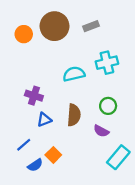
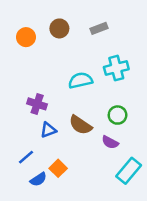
brown circle: (54, 26) -> (59, 28), size x0.6
brown semicircle: (74, 115) -> (80, 125), turned 120

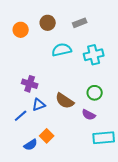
cyan semicircle: (80, 80) -> (62, 50), moved
blue line: (26, 157) -> (21, 116), moved
cyan rectangle: (129, 171) -> (104, 138), turned 45

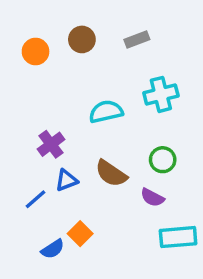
cyan semicircle: (62, 50) -> (106, 112), moved
purple cross: (30, 84) -> (51, 144), turned 35

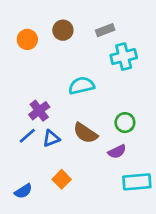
cyan cross: (161, 94) -> (124, 57), moved
purple semicircle: (152, 198) -> (117, 152), turned -54
blue line: (36, 199) -> (27, 136), moved
blue semicircle: (53, 249) -> (23, 191), moved

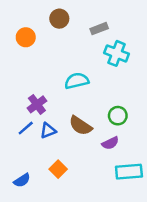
brown circle: (63, 30) -> (59, 19), moved
cyan cross: (124, 57) -> (117, 53), turned 35

